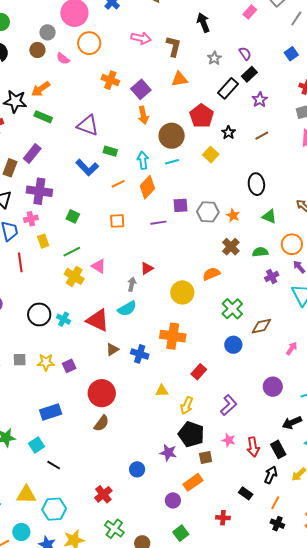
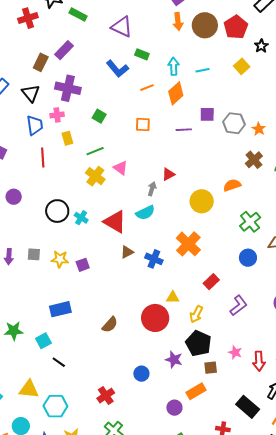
brown circle: (172, 136) -> (205, 25), moved
orange cross: (173, 336) -> (188, 244), turned 30
red circle: (102, 393) -> (155, 318), moved
purple L-shape: (229, 405) -> (239, 305), moved
black rectangle: (246, 493) -> (248, 407), size x1.6

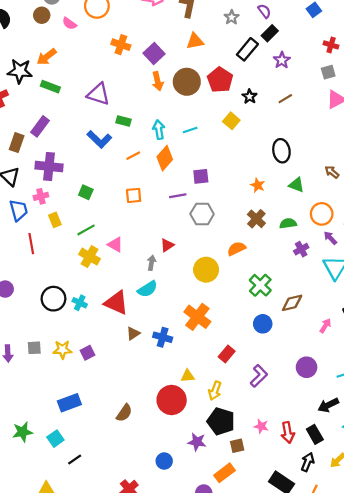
gray hexagon: (234, 123) -> (202, 214), moved
black line: (59, 362) -> (75, 459), turned -64

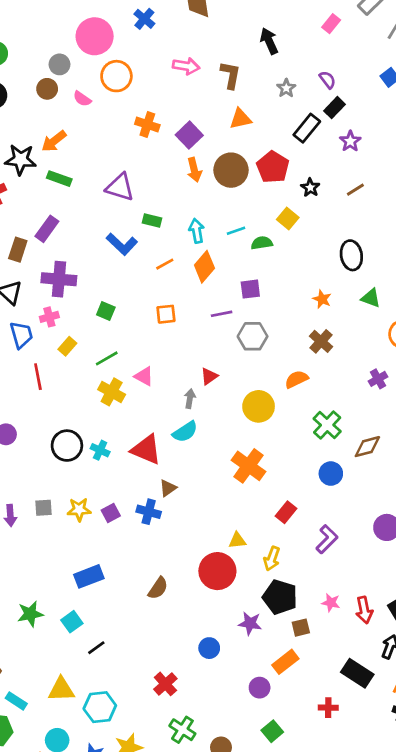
yellow rectangle: (55, 220) -> (67, 346), turned 64
green semicircle: (288, 223) -> (262, 243), moved
blue cross: (163, 337) -> (149, 512), moved

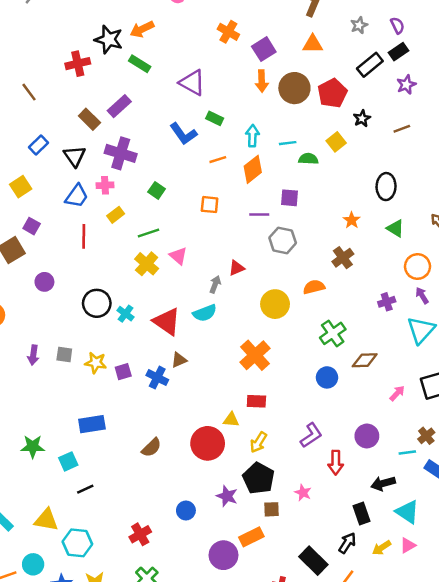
brown rectangle: (18, 250) -> (89, 119), turned -75
blue trapezoid: (21, 335) -> (77, 196), turned 40
red rectangle: (286, 512) -> (256, 401), moved, turned 42
red arrow: (364, 610) -> (336, 463), moved
purple circle: (260, 688) -> (223, 555), size x1.5

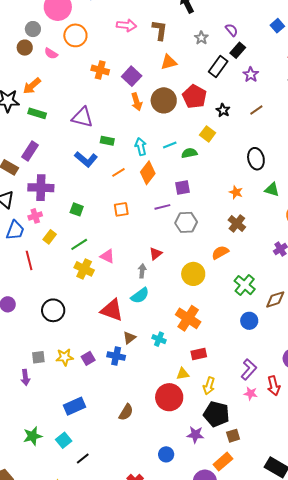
cyan cross: (125, 314) -> (159, 339), moved
purple arrow: (33, 355) -> (25, 377), moved
pink star: (303, 493) -> (251, 393), moved

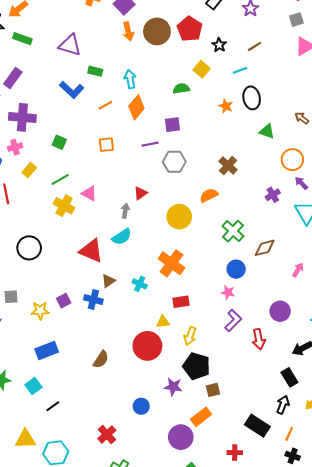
cyan line: (170, 145) -> (240, 70), moved
orange star: (236, 192) -> (226, 106), moved
yellow star: (65, 357) -> (40, 311), moved
pink star: (251, 393) -> (228, 292), moved

